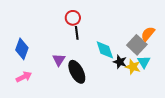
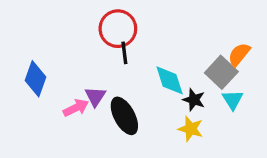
red circle: (73, 18) -> (118, 29), size x1.5
yellow star: (133, 67) -> (191, 129), moved
pink arrow: (24, 77) -> (76, 108), moved

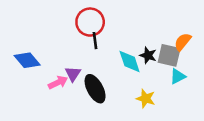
gray square: (221, 72) -> (169, 55), turned -30
blue diamond: (35, 79) -> (27, 60), turned -60
black star: (194, 100) -> (148, 55), moved
cyan triangle: (233, 100) -> (178, 76), turned 35

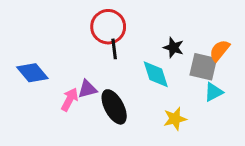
black star: (148, 55) -> (173, 48), moved
purple triangle: (73, 74) -> (87, 89), turned 42
pink arrow: (58, 83) -> (70, 99), turned -36
yellow star: (146, 99) -> (175, 119), turned -30

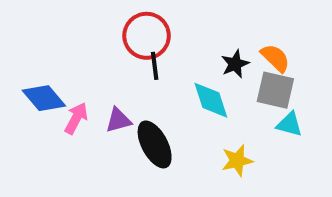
black star: (173, 48) -> (235, 64), turned 30
orange semicircle: (220, 50) -> (275, 58), moved, turned 95
cyan triangle: (214, 92) -> (289, 124), turned 42
pink arrow: (70, 99) -> (76, 118), moved

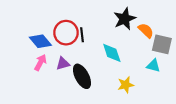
red circle: (147, 36) -> (66, 33), moved
black star: (235, 64) -> (125, 19), moved, size x1.5
gray square: (275, 90) -> (162, 44), moved
blue diamond: (44, 98) -> (40, 41), moved

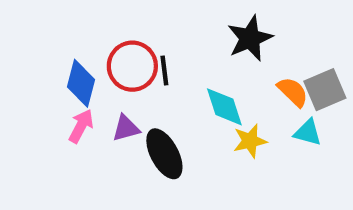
orange semicircle: (146, 31) -> (293, 92), moved
blue diamond: (40, 41) -> (81, 83), turned 55
gray square: (162, 44) -> (325, 90), turned -36
yellow star: (126, 85) -> (250, 141), moved

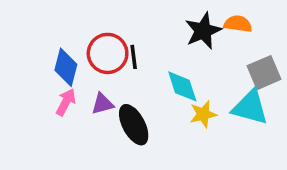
orange semicircle: (293, 92) -> (238, 24), moved, turned -36
cyan triangle: (308, 132) -> (250, 107), size x1.6

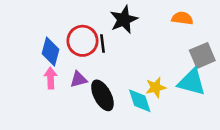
black star: (203, 31) -> (124, 20), moved
cyan diamond: (182, 86) -> (140, 101), moved
pink arrow: (66, 102) -> (51, 78), turned -30

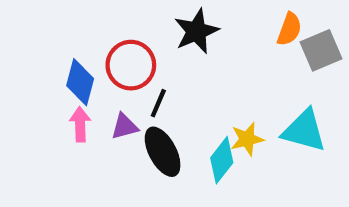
orange semicircle: (182, 18) -> (289, 29), turned 102
black line: (102, 43) -> (158, 103), moved, turned 30
gray square: (202, 55) -> (321, 50), moved
cyan diamond: (140, 101) -> (222, 160), turned 56

